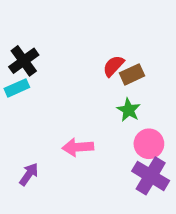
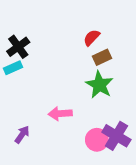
red semicircle: (113, 66) -> (92, 38), moved
green star: (129, 110) -> (99, 85), size x1.5
pink circle: (149, 144) -> (97, 140), moved

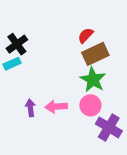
brown rectangle: (102, 57) -> (95, 54), size x1.5
purple arrow: (22, 135) -> (30, 108), moved, turned -42
pink circle: (97, 140) -> (90, 105), moved

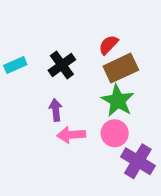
black cross: (17, 44) -> (62, 65), moved
cyan rectangle: (12, 64) -> (15, 65), moved
purple arrow: (30, 108) -> (56, 110), moved

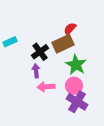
black cross: (62, 65) -> (40, 52), moved
brown rectangle: (121, 68) -> (63, 44), moved
purple cross: (138, 161) -> (77, 102), moved

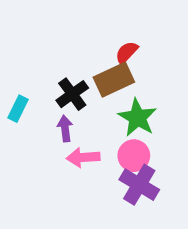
cyan rectangle: (10, 42) -> (18, 109), moved, turned -40

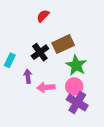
red semicircle: (127, 52) -> (43, 16), moved
purple arrow: (65, 128) -> (28, 76), moved

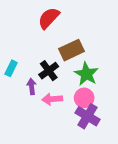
red semicircle: (43, 16) -> (49, 18), size x1.5
black cross: (40, 52) -> (49, 71), moved

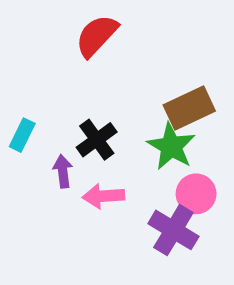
brown rectangle: (72, 50) -> (189, 108), moved
pink circle: (84, 98) -> (196, 194), moved

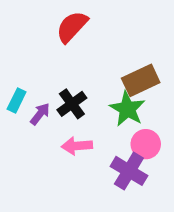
purple arrow: (63, 171) -> (40, 114), moved, turned 45

